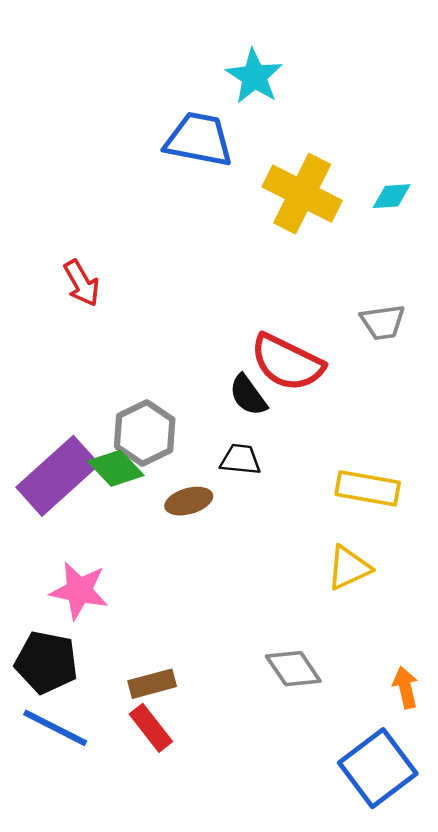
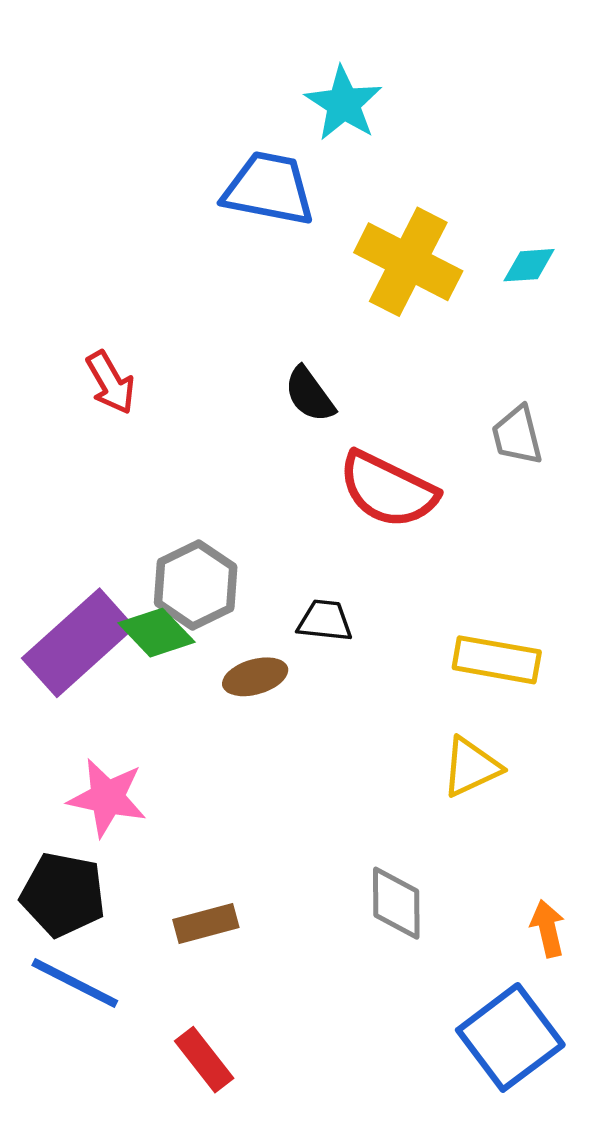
gray trapezoid: (383, 322) -> (517, 435), turned 84
black semicircle: (248, 395) -> (310, 394), moved
gray diamond: (293, 669) -> (396, 903), turned 34
red rectangle: (151, 728) -> (204, 1060), moved

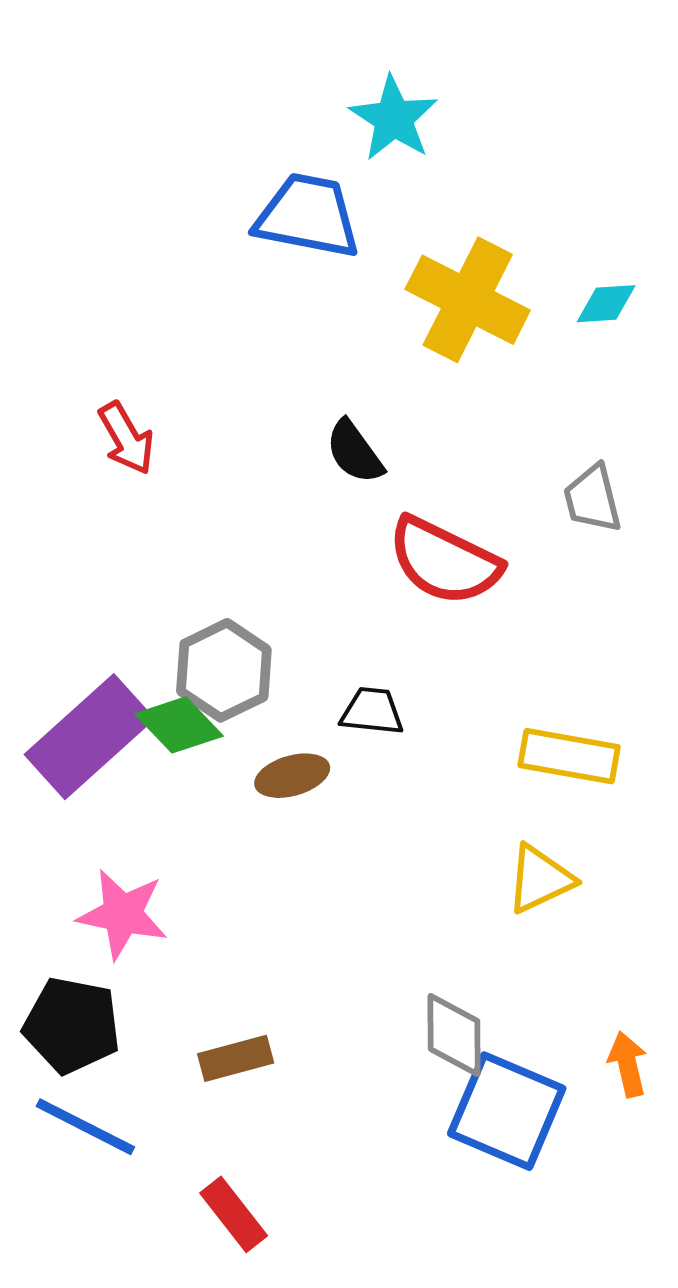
blue square: (510, 1037) -> (507, 1111), moved, turned -30

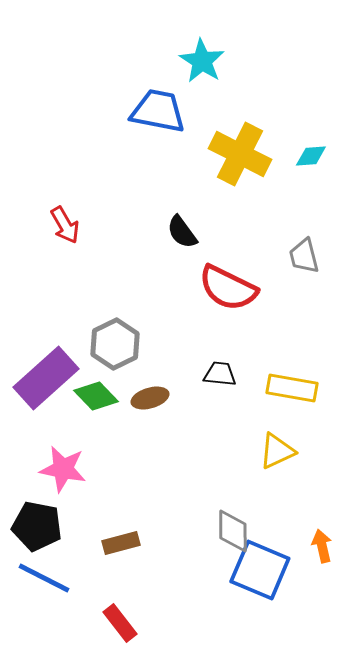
black trapezoid: (372, 711) -> (220, 374), moved
green diamond: (179, 725) -> (96, 396), moved

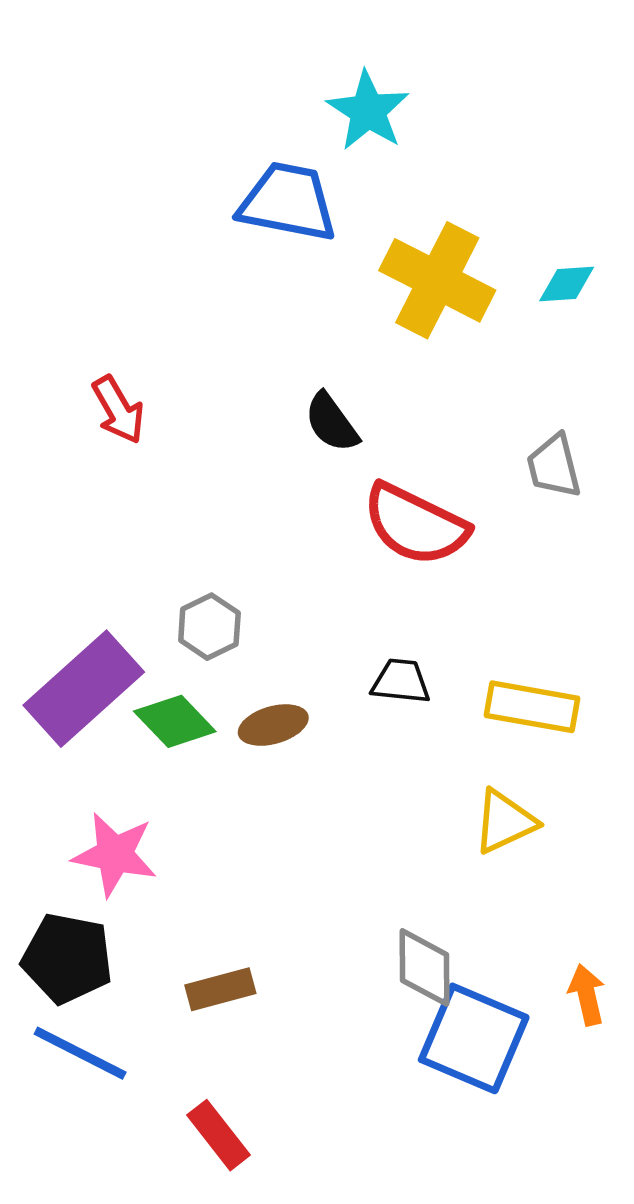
gray hexagon: (115, 344) -> (209, 627), size x0.7

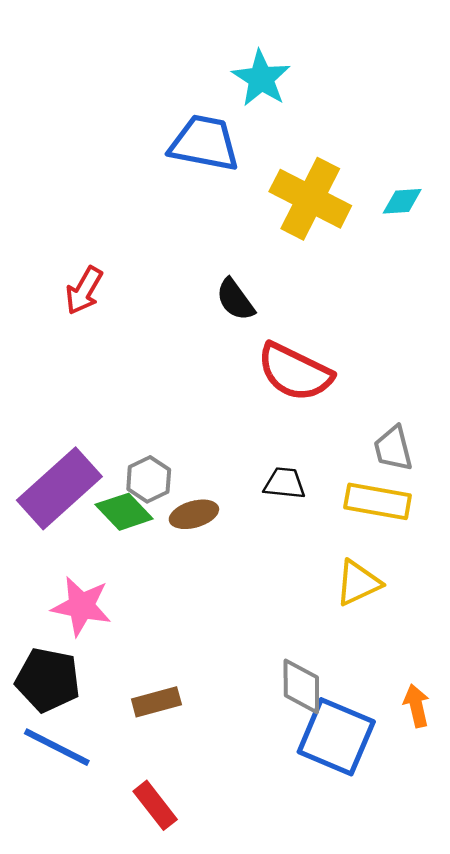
red arrow: (118, 410) -> (84, 291), turned 60
gray trapezoid: (554, 466) -> (393, 448), moved
gray hexagon: (209, 627) -> (149, 479), moved

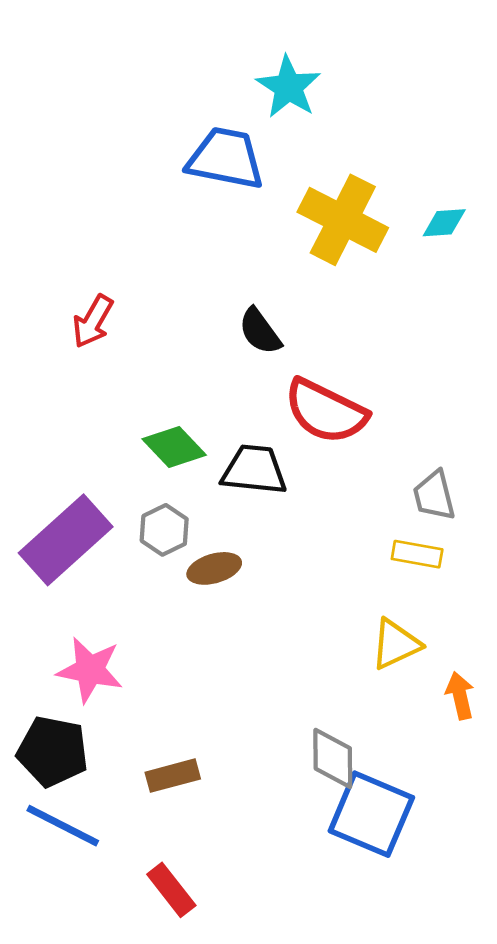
black trapezoid: (284, 483) -> (254, 470), moved, size x1.4
yellow rectangle: (378, 501) -> (417, 554), size x0.7
green diamond: (124, 512) -> (174, 447), moved
orange arrow: (416, 706) -> (460, 696), moved

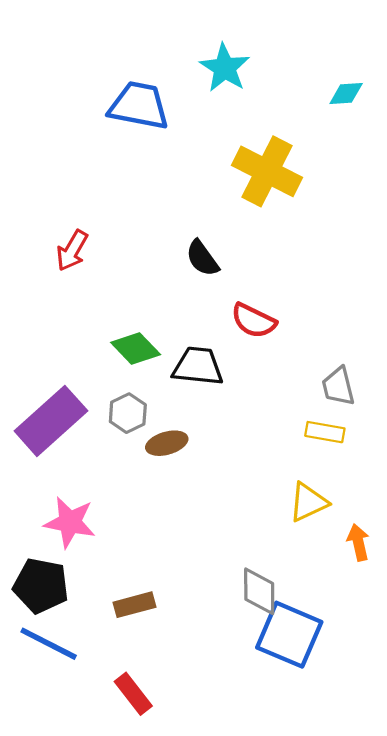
blue trapezoid: (226, 158) -> (139, 106), moved
cyan diamond: (444, 223) -> (346, 93), moved
red semicircle: (326, 411) -> (254, 321), size x0.7

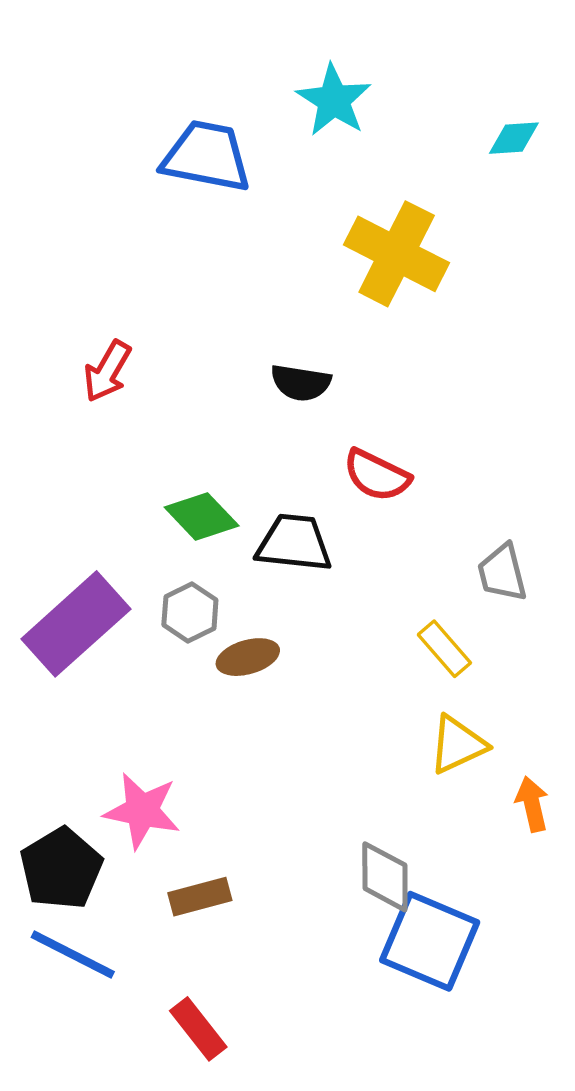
black semicircle: (202, 258) -> (301, 383), turned -45
yellow rectangle: (325, 432) -> (444, 649), moved, turned 39
pink star: (70, 522) -> (142, 811), moved
black pentagon: (41, 586) -> (61, 869), turned 30

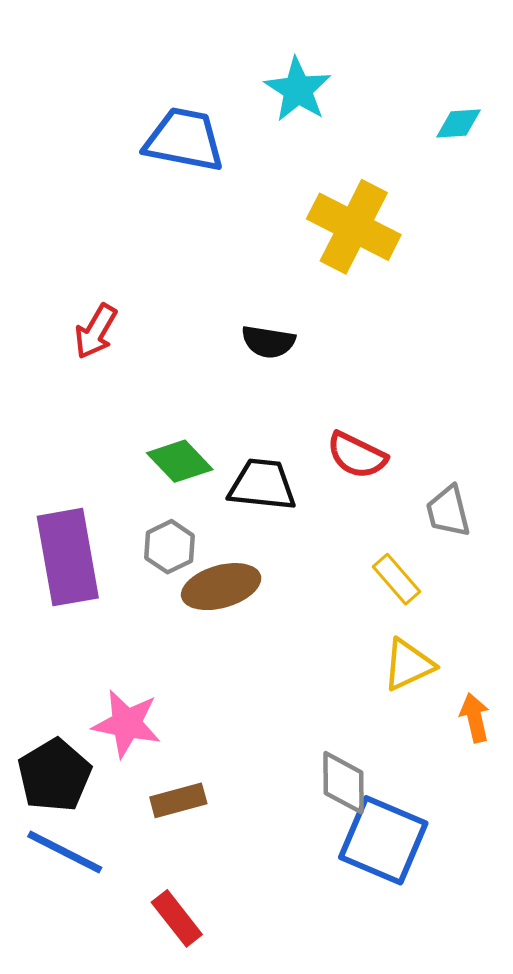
red semicircle: (377, 475) -> (357, 455), moved
purple rectangle: (76, 624) -> (68, 557), turned -58
brown ellipse: (248, 657) -> (221, 587), size x1.4

